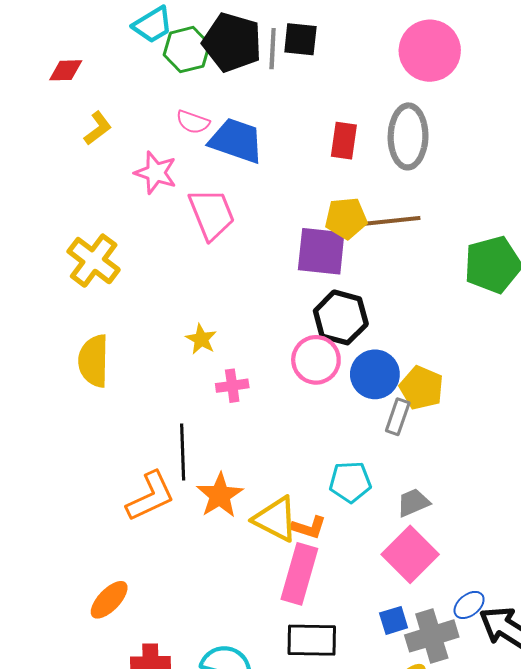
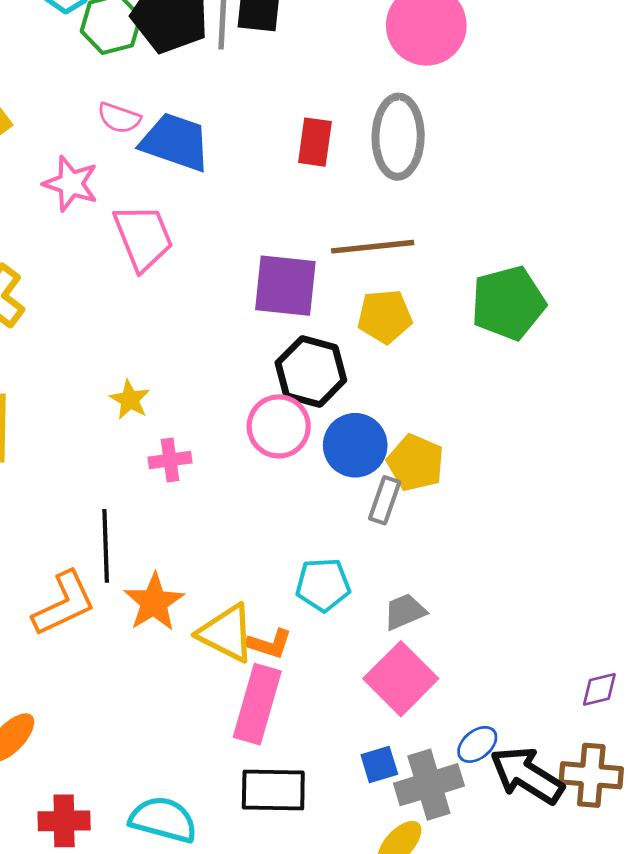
yellow pentagon: (346, 218) -> (385, 316), moved

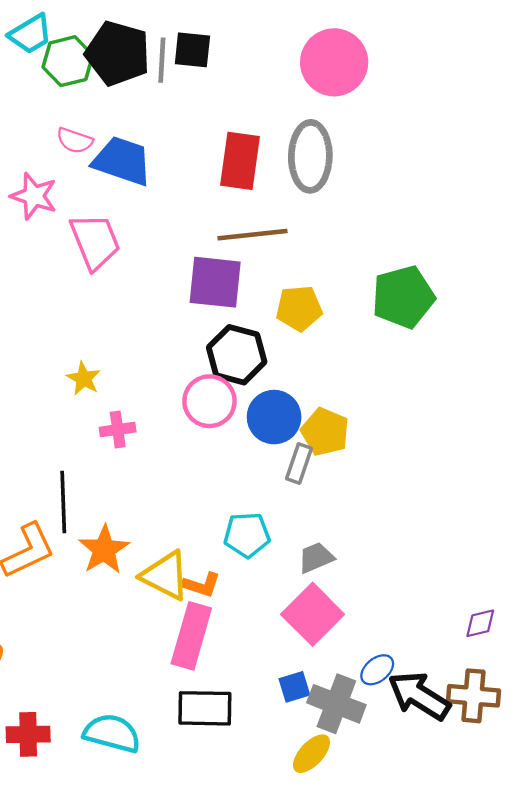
red rectangle: (315, 142) -> (240, 161), size x1.4
brown line: (373, 247) -> (253, 235), moved
gray cross: (429, 785) -> (336, 704), turned 38

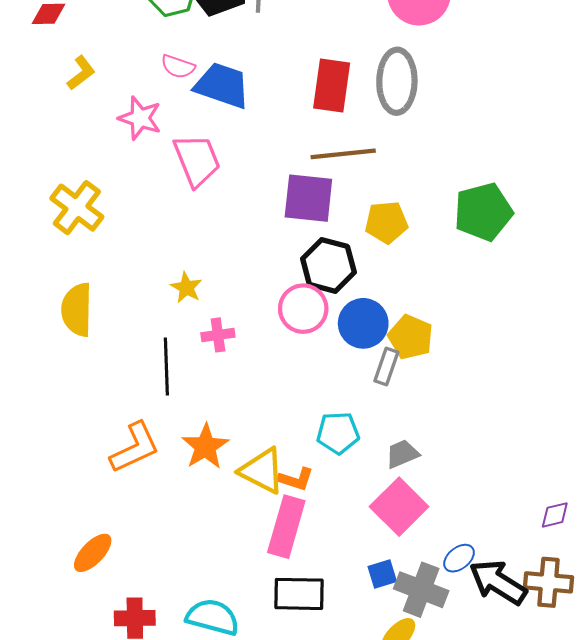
black line: (63, 502) -> (166, 367), moved

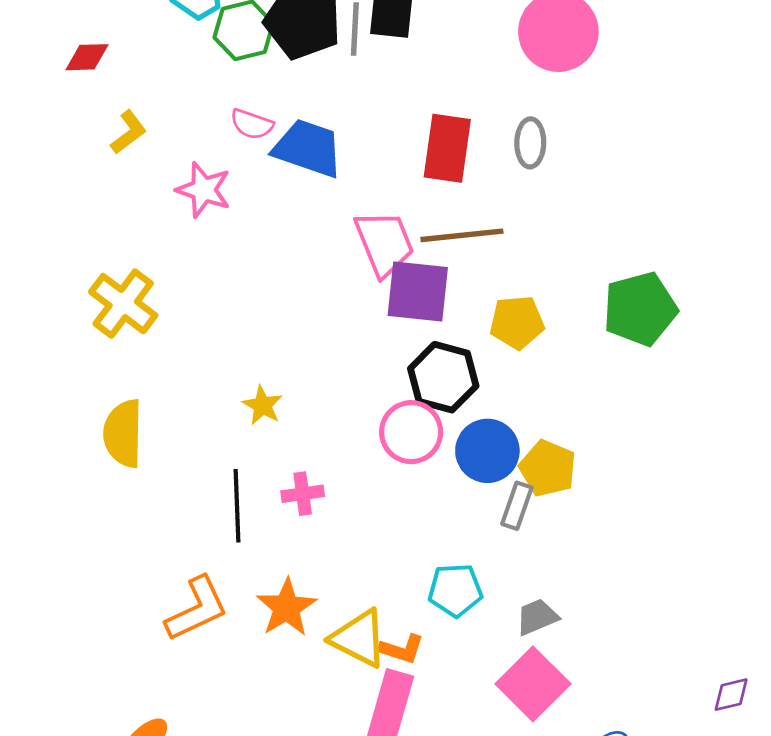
gray ellipse: (397, 81) -> (530, 143), size x0.6
pink trapezoid: (197, 160) -> (384, 243), moved
pink cross: (218, 335) -> (303, 494), moved

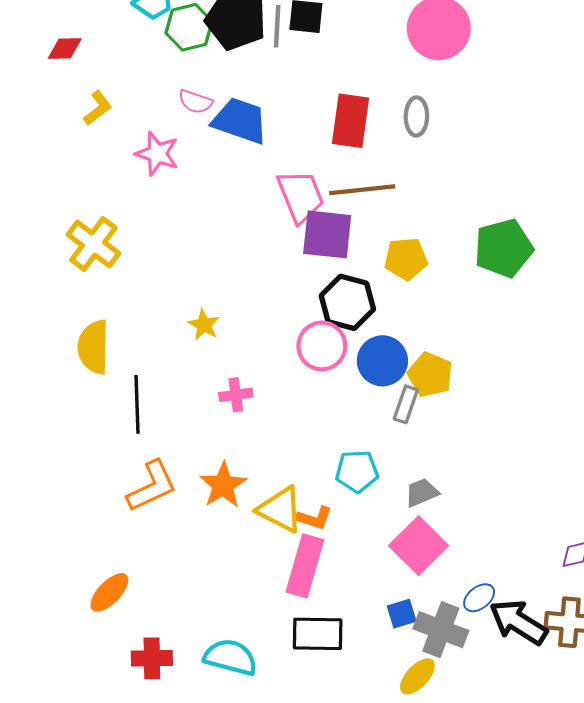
black line: (237, 506) -> (137, 404), moved

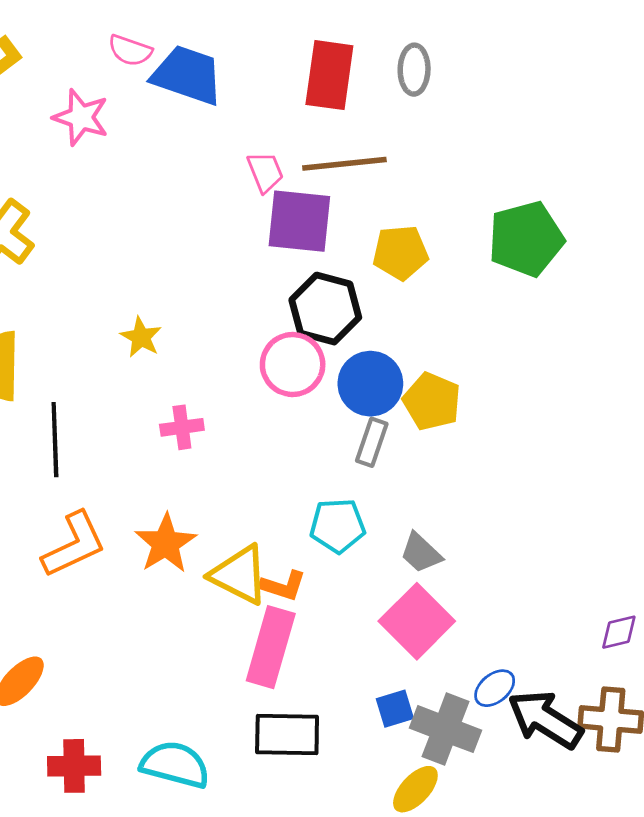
pink trapezoid: (301, 196) -> (265, 172), size x0.6
gray rectangle: (406, 404) -> (372, 442), moved
gray trapezoid: (422, 493) -> (421, 553), turned -114

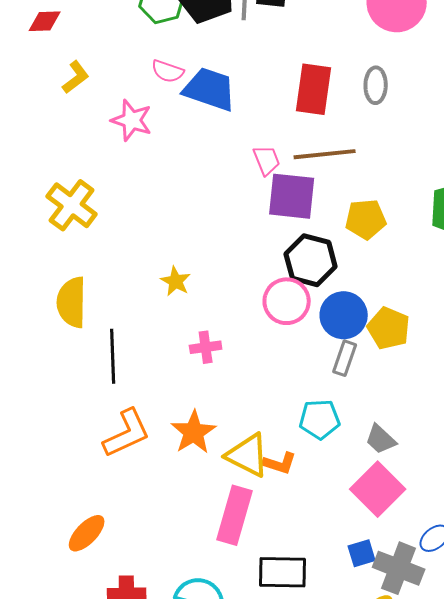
pink rectangle: (271, 647) -> (235, 515), moved

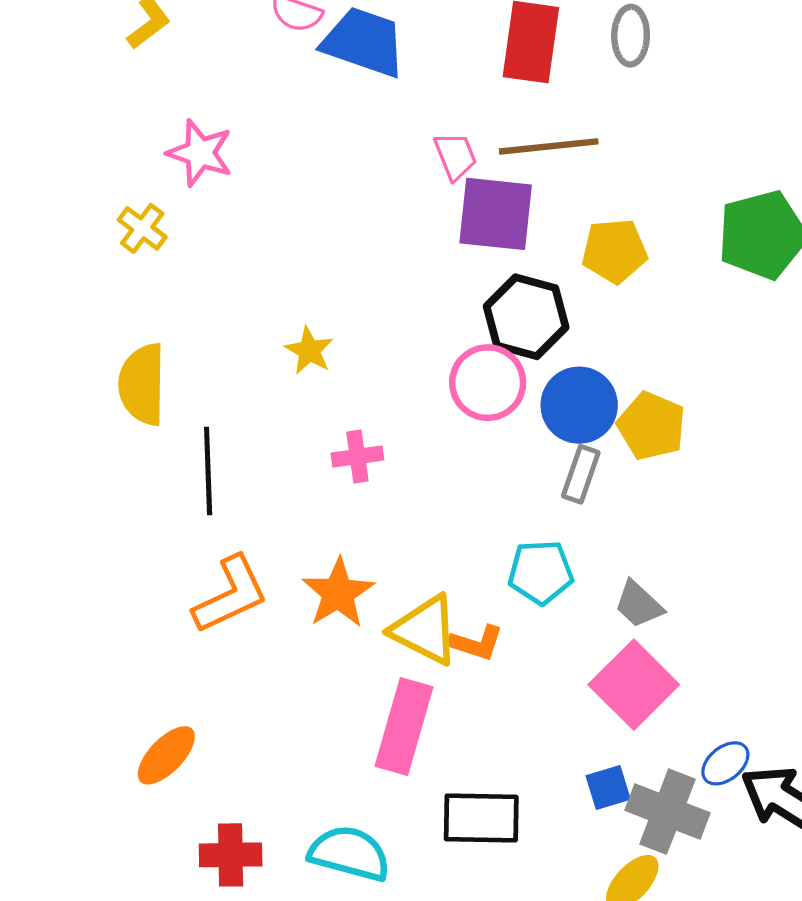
pink star: (132, 120) -> (200, 153), moved
yellow cross: (72, 205) -> (142, 228), size x0.6

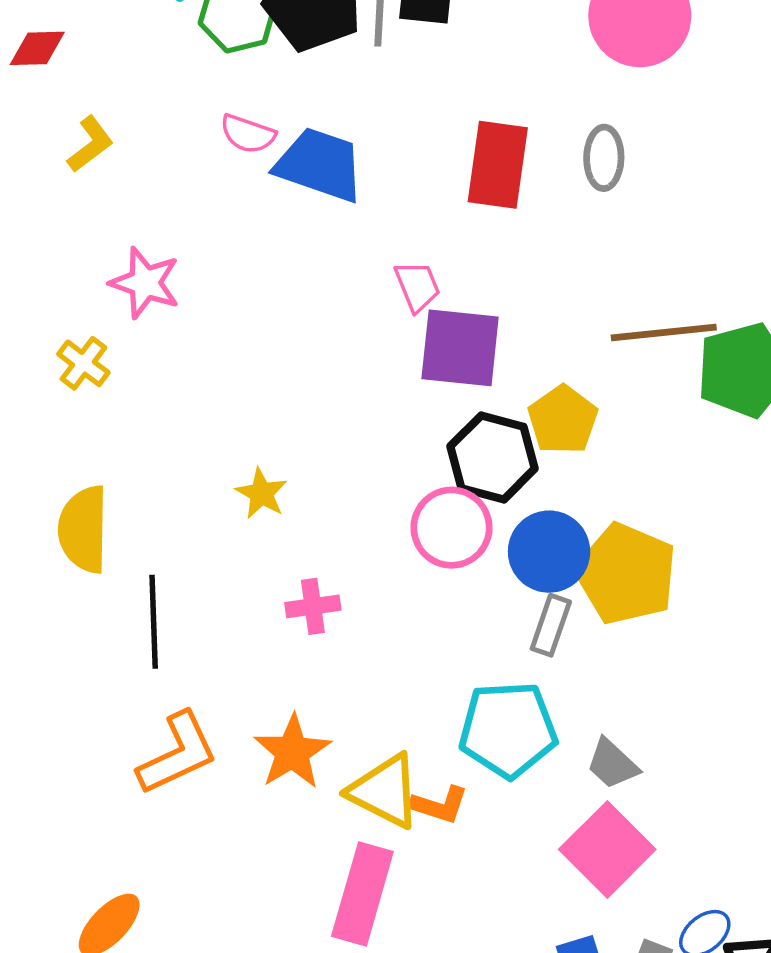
brown line: (549, 146) -> (664, 332), moved
yellow pentagon: (615, 251) -> (563, 420), moved, turned -30
yellow pentagon: (651, 426) -> (626, 574), size x1.4
cyan pentagon: (541, 572) -> (508, 730), size x1.4

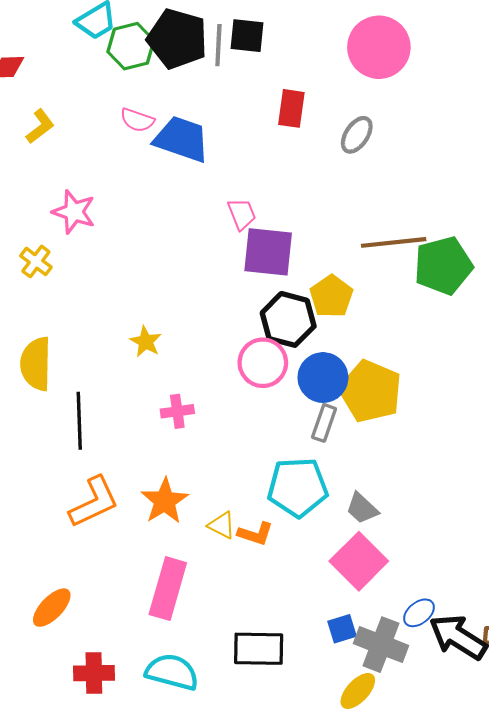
gray ellipse: (604, 158) -> (357, 135), turned 33
red rectangle: (498, 165) -> (291, 108), moved, size x0.7
yellow triangle: (385, 791) -> (222, 525), size x0.6
pink rectangle: (362, 894) -> (168, 589), moved

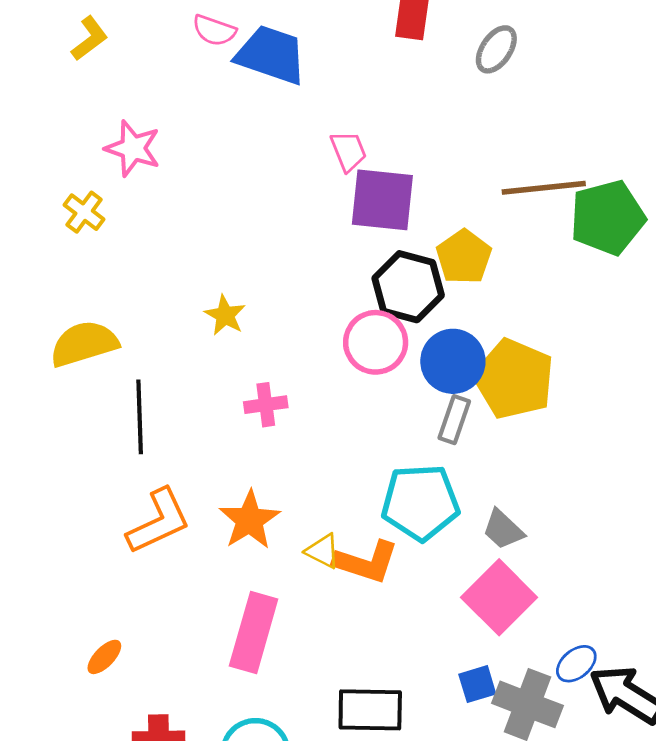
yellow semicircle: (36, 364) -> (84, 344), turned 72
orange L-shape: (255, 534) -> (366, 562), size x1.4
orange ellipse: (52, 608) -> (104, 657), size x0.7

